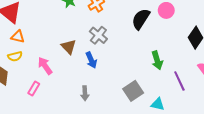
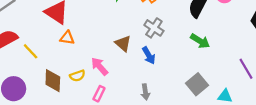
yellow semicircle: (15, 56) -> (77, 76), moved
green arrow: (157, 60) -> (200, 41), moved, turned -36
pink rectangle: (34, 88) -> (99, 94), moved

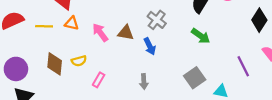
brown triangle: (123, 43) -> (126, 33), turned -35
yellow line: (31, 51) -> (44, 26), moved, turned -49
pink arrow: (100, 66) -> (100, 32), moved

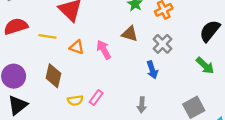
orange triangle: (72, 23) -> (77, 47), moved
brown triangle: (126, 33) -> (130, 34), moved
yellow semicircle: (79, 61) -> (75, 100), moved

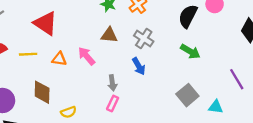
pink rectangle: (96, 98) -> (113, 103), moved
gray arrow: (142, 105) -> (112, 83), moved

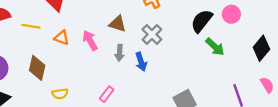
green arrow: (190, 51) -> (215, 47), moved
gray arrow: (112, 83) -> (119, 53), moved

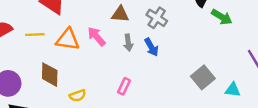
orange triangle: (62, 38) -> (68, 40), size x1.5

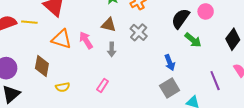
yellow line: (35, 35) -> (29, 22), moved
blue arrow: (151, 47) -> (170, 63), moved

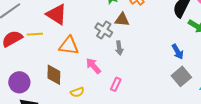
brown triangle: (109, 25) -> (122, 20), moved
gray cross: (139, 32) -> (104, 30), moved
pink arrow: (86, 40) -> (93, 66), moved

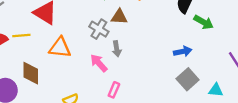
blue arrow: (178, 52) -> (183, 51), turned -70
pink arrow: (93, 66) -> (99, 63), moved
brown diamond: (54, 75) -> (31, 73), moved

